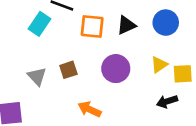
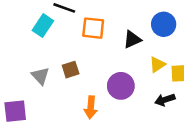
black triangle: (126, 25) -> (132, 39), moved
purple circle: (116, 69) -> (121, 86), moved
orange arrow: (89, 109) -> (91, 107), turned -110

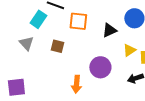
brown square: (71, 70) -> (57, 46), moved, turned 32
gray triangle: (40, 76) -> (26, 43), moved

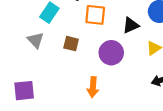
purple circle: (100, 67) -> (111, 53), moved

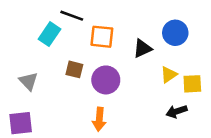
gray triangle: (36, 40) -> (29, 81), moved
purple circle: (111, 53) -> (106, 80), moved

